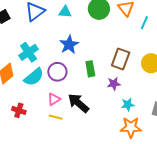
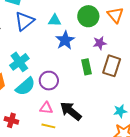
blue star: (69, 45) -> (65, 40), moved
green rectangle: (90, 69) -> (86, 67), moved
purple star: (114, 84) -> (100, 43), moved
pink triangle: (54, 99) -> (46, 108), turned 40

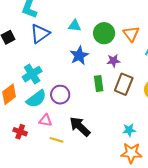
cyan triangle: (55, 20) -> (75, 26), moved
pink triangle: (46, 108) -> (46, 120), moved

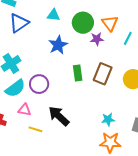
purple star: (113, 61) -> (97, 39), moved

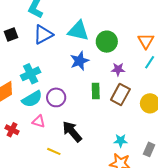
cyan triangle: (54, 15) -> (78, 31), size x1.6
orange triangle: (110, 23) -> (146, 41), moved
purple star: (97, 39) -> (118, 69), moved
yellow line: (35, 129) -> (54, 151), moved

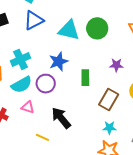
cyan triangle: (78, 31) -> (69, 30), moved
blue star: (80, 61) -> (58, 61), moved
purple star: (118, 69) -> (116, 65), moved
brown rectangle: (120, 95) -> (109, 100), moved

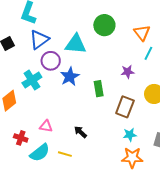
green circle: (97, 28) -> (104, 25), moved
purple circle: (46, 84) -> (51, 61), moved
cyan semicircle: (22, 85) -> (40, 153), moved
black arrow: (61, 118) -> (80, 132), size x0.6

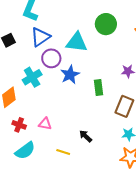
black arrow: (80, 132) -> (86, 136), moved
red cross: (21, 138) -> (19, 125), moved
cyan semicircle: (40, 153) -> (25, 151), moved

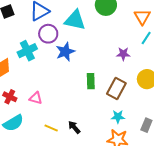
green rectangle: (99, 87) -> (91, 81), moved
black arrow: (86, 136) -> (74, 127), moved

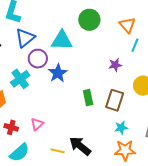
pink triangle: (36, 98) -> (37, 124), turned -48
black arrow: (74, 127) -> (80, 146), size x1.6

